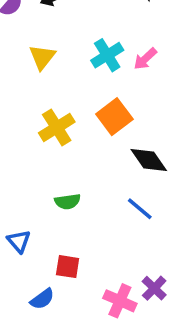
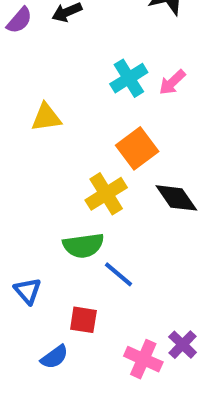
yellow triangle: (42, 57) -> (46, 117), moved, turned 44
yellow cross: (57, 127) -> (106, 194), moved
green semicircle: (68, 201) -> (83, 245), size x1.4
blue line: (140, 209) -> (119, 274), moved

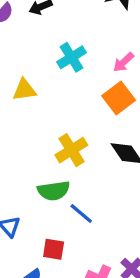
cyan cross: (129, 78) -> (71, 57), moved
orange square: (137, 148) -> (119, 98), moved

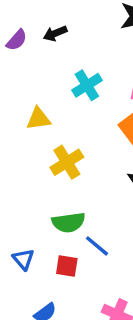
yellow cross: (71, 150) -> (67, 162), moved
red square: (54, 249) -> (67, 266), moved

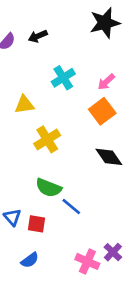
green semicircle: (69, 222) -> (49, 188), turned 30
red square: (67, 266) -> (36, 224), moved

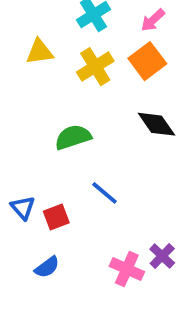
yellow cross: (47, 139) -> (95, 67), moved
green semicircle: (49, 188) -> (73, 137), moved, turned 140
red square: (36, 224) -> (56, 217), turned -30

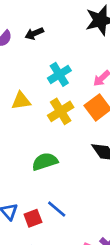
blue line: (105, 193) -> (57, 209), moved

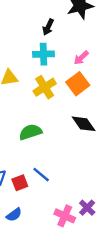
black arrow: (34, 33) -> (48, 27), moved, turned -42
cyan cross: (59, 74) -> (43, 54), turned 30

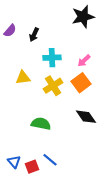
black arrow: (48, 27) -> (34, 35), moved
green semicircle: (30, 132) -> (41, 124), turned 30

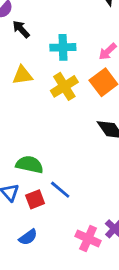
black arrow: (34, 35) -> (21, 29), moved, turned 112
green semicircle: (41, 124) -> (29, 165), moved

